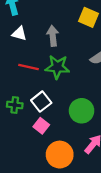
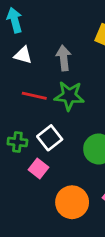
pink square: (41, 126) -> (38, 169), moved

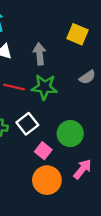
pink square: (38, 169) -> (43, 151), moved

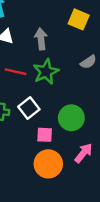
green star: (44, 87) -> (46, 72), turned -30
pink square: (43, 151) -> (45, 135), turned -35

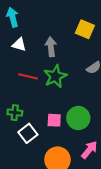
white square: (29, 108) -> (28, 133), moved
pink square: (45, 135) -> (54, 120), moved

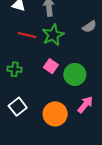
pink square: (54, 120) -> (51, 66), moved, turned 32
white square: (28, 133) -> (18, 107), moved

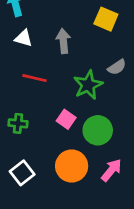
green star: (53, 35) -> (88, 85), moved
orange circle: (55, 114) -> (72, 166), moved

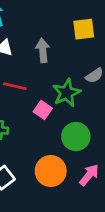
yellow square: (106, 19) -> (84, 29), turned -30
pink square: (66, 119) -> (43, 110), moved

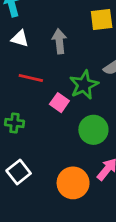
orange circle: (51, 171) -> (73, 183), moved

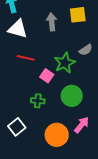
white triangle: (20, 39) -> (18, 29), size x1.5
gray arrow: (59, 41) -> (52, 22), moved
green cross: (14, 123) -> (38, 101), moved

